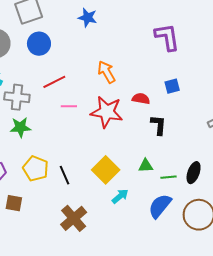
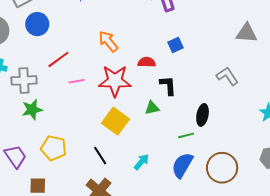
green triangle: (146, 166) -> (152, 108), moved
yellow square: (106, 170) -> (116, 121), moved
black ellipse: (194, 173) -> (203, 115), moved
black line: (64, 175) -> (100, 156), moved

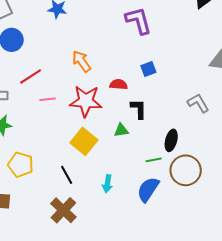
cyan arrow: (141, 162) -> (107, 184), turned 144
brown circle: (222, 168) -> (186, 170), moved

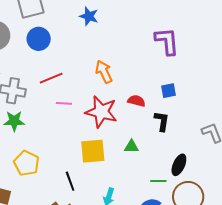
black L-shape: (139, 109) -> (162, 121), moved
yellow square: (84, 141) -> (93, 151), turned 36

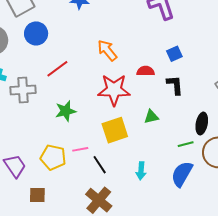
pink line: (64, 103) -> (80, 149), moved
green star: (14, 121) -> (66, 111), moved

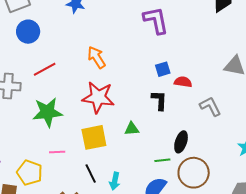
red semicircle: (146, 71) -> (183, 82), moved
green star: (66, 111) -> (47, 112), size x1.4
yellow pentagon: (53, 157) -> (30, 173), moved
black line: (100, 165) -> (91, 173), moved

